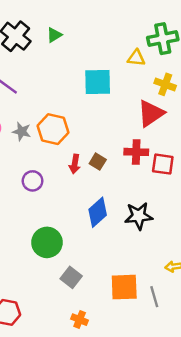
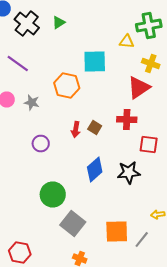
orange hexagon: (53, 129) -> (67, 86), moved
red square: (163, 164) -> (149, 144), moved
gray square: (71, 277) -> (73, 224), size x1.4
gray line: (154, 297) -> (142, 240), turned 54

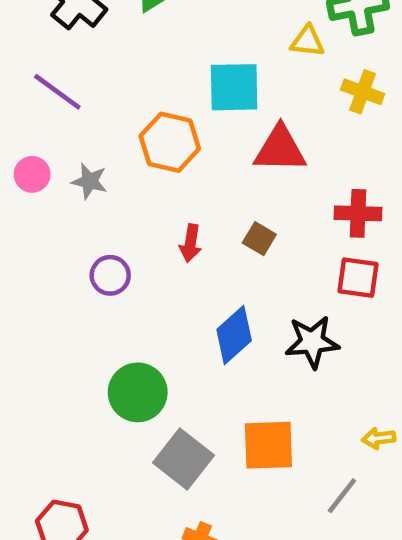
red triangle: (139, 88) -> (280, 149), moved, turned 35
red cross: (127, 120) -> (358, 213), moved
brown square: (95, 128) -> (259, 239), moved
orange square: (117, 232) -> (268, 445), moved

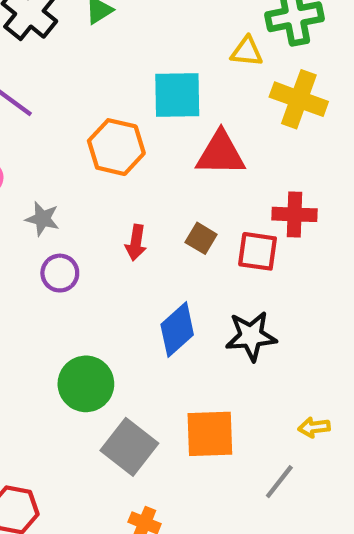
yellow cross: (363, 92) -> (299, 99), size x1.4
gray star: (89, 181) -> (42, 219), moved
red square: (358, 278) -> (258, 251), moved

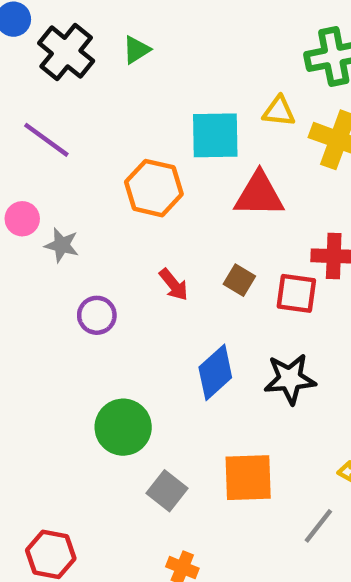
yellow triangle: (247, 51) -> (279, 111), moved
gray star: (42, 219) -> (62, 245), moved
red arrow: (136, 243) -> (174, 285), turned -48
gray square: (129, 447) -> (167, 491), size x0.7

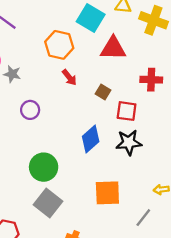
cyan square: (215, 135) -> (91, 18), turned 32
red arrow: (174, 285) -> (69, 77), moved
red square: (296, 293) -> (127, 111), moved
gray square: (167, 491) -> (48, 203), moved, size x1.4

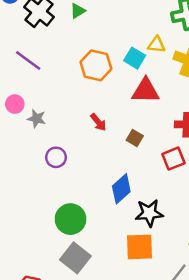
cyan square: (91, 18) -> (135, 58), moved, size x0.7
orange hexagon: (59, 45) -> (96, 65), moved
red square: (127, 111) -> (173, 159), moved, turned -30
black star: (129, 142) -> (149, 213), moved

